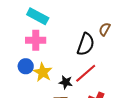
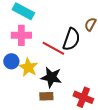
red line: (86, 73) -> (53, 48), moved, turned 70
black star: (66, 82) -> (51, 77), size x1.5

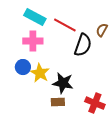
red line: (53, 48) -> (65, 25), moved

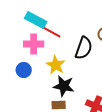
red line: (65, 25) -> (50, 31), moved
yellow star: (40, 73) -> (56, 65), moved

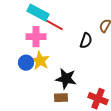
black semicircle: (84, 48) -> (86, 41), size x0.7
yellow star: (56, 65) -> (40, 61), moved

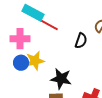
pink cross: (36, 37) -> (20, 39), moved
yellow star: (40, 61) -> (35, 61), turned 30

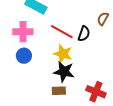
red line: (47, 24) -> (62, 32), moved
yellow star: (35, 61) -> (63, 54), moved, turned 30

